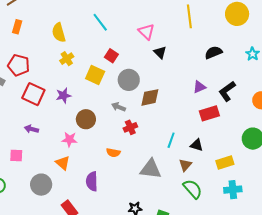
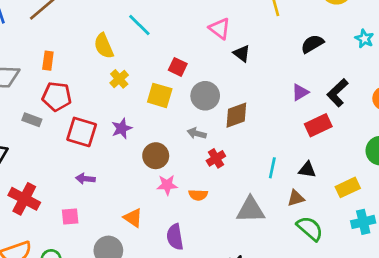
cyan line: (100, 22) -> (139, 25), moved
orange rectangle: (17, 27) -> (48, 61), moved
pink star: (69, 139) -> (167, 185), moved
brown triangle: (185, 165) -> (296, 198), turned 40

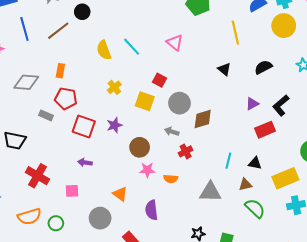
pink triangle: (220, 29) -> (175, 43), moved
yellow semicircle: (104, 46) -> (104, 50), moved
black triangle: (242, 53) -> (224, 69), moved
yellow rectangle: (348, 187) -> (285, 178), size x1.4

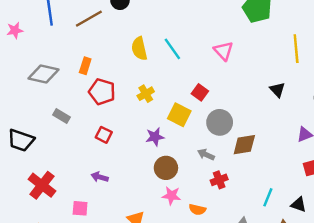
red pentagon: (66, 98) -> (102, 92), moved
purple star: (114, 125) -> (155, 137), moved
red square: (84, 127) -> (104, 135), size x0.6

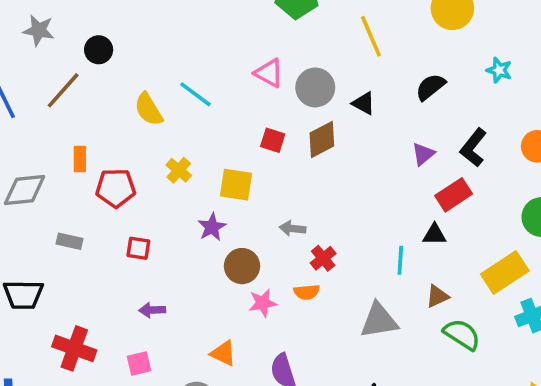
red square: (200, 92) -> (273, 140), moved
gray circle: (220, 122) -> (315, 87), moved
brown diamond: (244, 145) -> (322, 139), moved
black triangle: (299, 205) -> (435, 235), moved
orange semicircle: (197, 210) -> (307, 292), moved

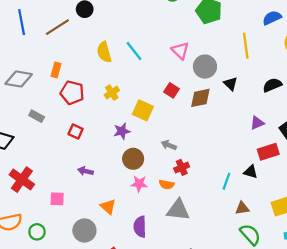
purple arrow: (152, 310) -> (86, 171), moved
gray triangle: (379, 320) -> (178, 210), moved

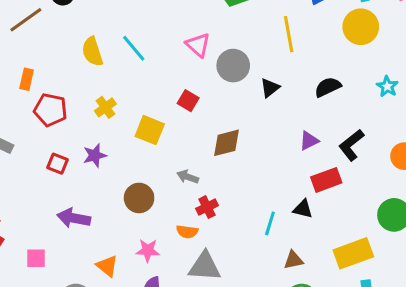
black triangle: (231, 84) -> (270, 88), turned 40
brown diamond: (200, 98) -> (227, 143), moved
purple star: (122, 131) -> (95, 155), moved
purple arrow: (86, 171) -> (74, 218), size x1.5
pink star: (139, 184) -> (148, 250), moved

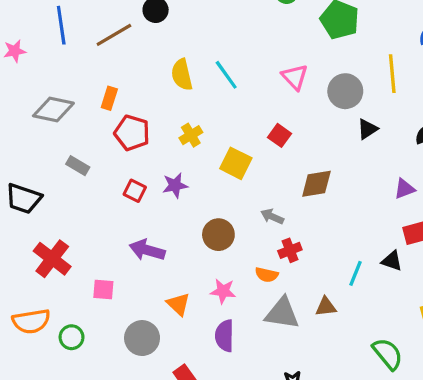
gray circle: (233, 66) -> (345, 91), moved
brown triangle: (293, 260) -> (326, 307), moved

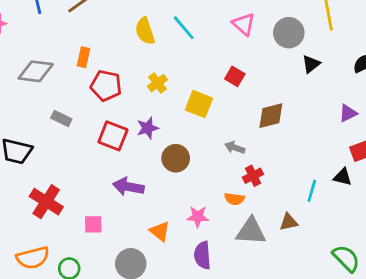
red square: (135, 191) -> (113, 136), size x1.5
brown circle: (218, 235) -> (176, 158), moved

